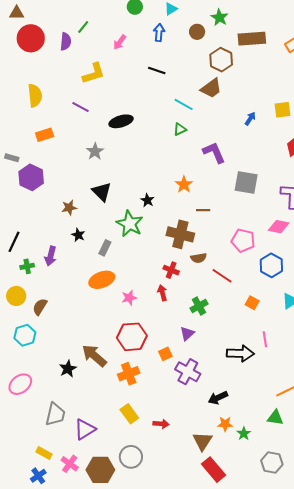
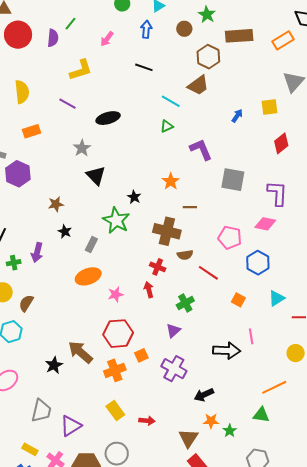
black triangle: (102, 192) -> (96, 176), moved
orange square: (165, 354) -> (141, 355), moved

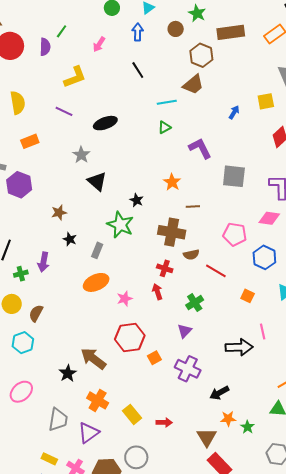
black line: (144, 67) -> (138, 70), turned 42
cyan line: (171, 101) -> (167, 102), turned -36
orange cross: (115, 370) -> (98, 400), moved, turned -35

